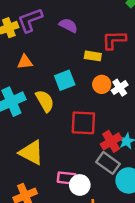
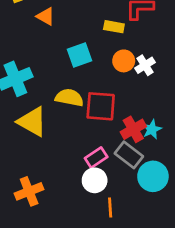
orange triangle: (25, 62) -> (46, 16), moved, turned 35
yellow semicircle: (45, 101) -> (69, 98), moved, turned -50
yellow triangle: (31, 153) -> (32, 122), moved
pink rectangle: (67, 178) -> (96, 158), moved, turned -42

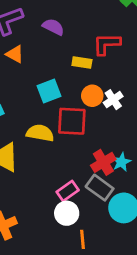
red square: (101, 106) -> (72, 121), moved

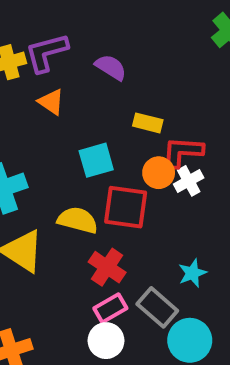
red L-shape: (107, 44) -> (183, 152), moved
red cross: (103, 162) -> (107, 267), moved, turned -30

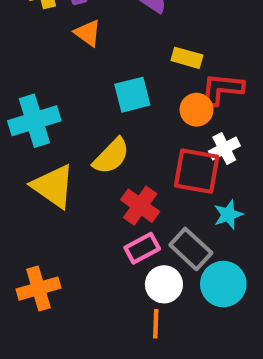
white cross: (189, 181) -> (224, 149), moved
red square: (126, 207) -> (197, 171), moved
yellow semicircle: (78, 220) -> (111, 156), turned 117
white circle: (106, 341) -> (164, 284), moved

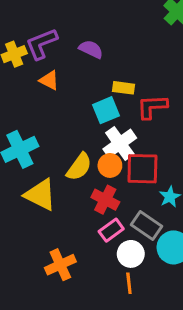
cyan square: (132, 95) -> (106, 110), moved
orange circle: (196, 110) -> (110, 165), moved
white cross: (224, 149) -> (120, 143), moved, size x1.5
orange cross: (38, 289) -> (60, 265), moved

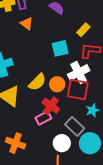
yellow rectangle: (123, 88) -> (83, 30), moved, turned -64
white cross: (120, 143) -> (79, 73), moved
pink rectangle: (111, 230) -> (43, 118), moved
orange cross: (60, 265) -> (15, 143), turned 36

